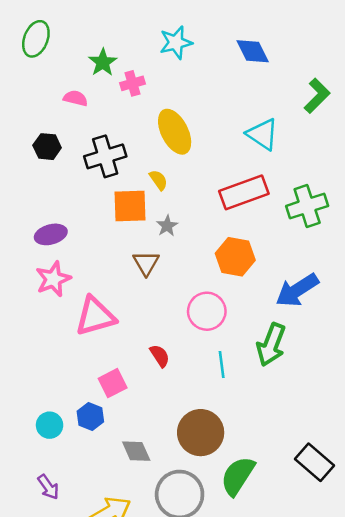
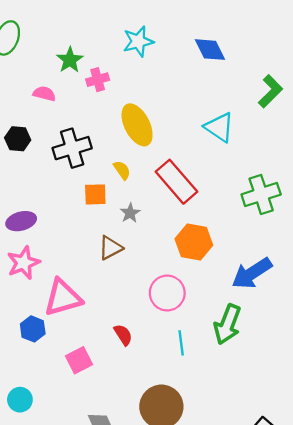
red rectangle: (244, 192) -> (176, 182), moved, turned 69
orange square: (130, 206) -> (95, 194), size x0.7
brown triangle: (146, 263) -> (110, 248), turned 32
blue hexagon: (90, 416) -> (33, 329), moved

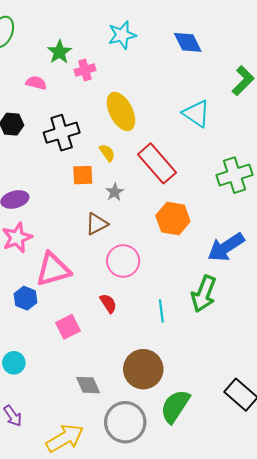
pink circle: (167, 293) -> (123, 261), moved

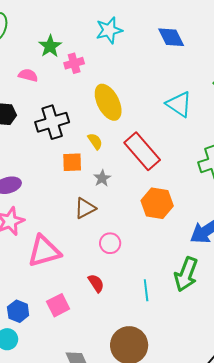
pink circle: (123, 261) -> (110, 243), size x0.7
blue hexagon: (26, 298) -> (18, 311), moved

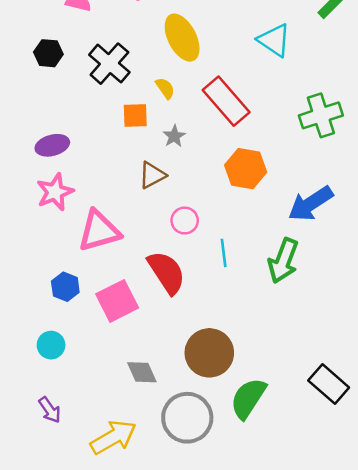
black cross: (52, 122) -> (109, 64), turned -32
red semicircle: (96, 283) -> (166, 272), size x1.8
cyan line: (146, 290) -> (224, 253), moved
pink square: (58, 305) -> (117, 301), size x1.4
blue hexagon: (18, 311) -> (65, 287), moved

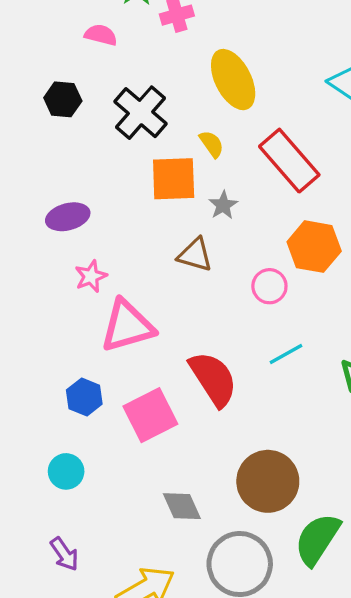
orange square: (135, 115) -> (174, 179), size x1.4
brown triangle: (152, 175) -> (195, 255), turned 44
pink star: (55, 192) -> (91, 276), moved, size x0.7
pink circle: (185, 221) -> (269, 286), moved
cyan line: (224, 253) -> (286, 354), turned 68

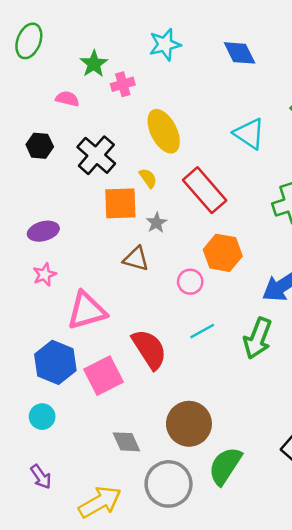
pink star: (91, 276) -> (45, 274), moved
blue hexagon: (84, 397) -> (55, 362), size x1.6

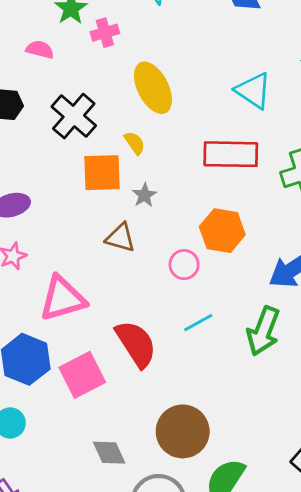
red rectangle: (205, 190) -> (231, 154), moved, turned -48

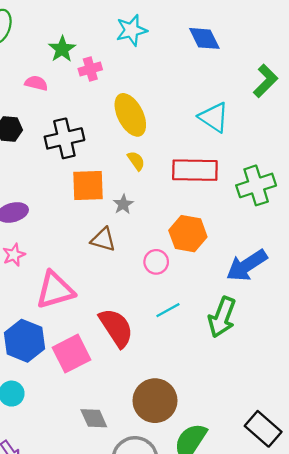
black cross: (74, 116) -> (64, 138), turned 36
yellow semicircle: (135, 143) -> (136, 161), moved

